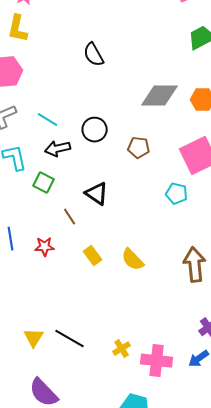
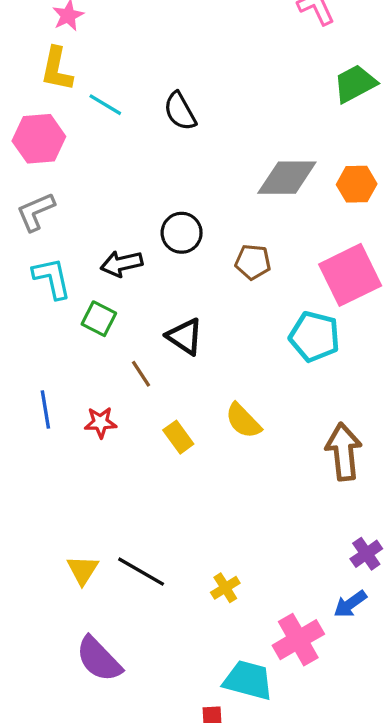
cyan line: (48, 120) -> (105, 105), moved
cyan pentagon: (177, 194) -> (314, 337), size x1.4
yellow semicircle: (133, 260) -> (243, 421), moved
pink cross: (157, 361) -> (298, 640), moved, turned -36

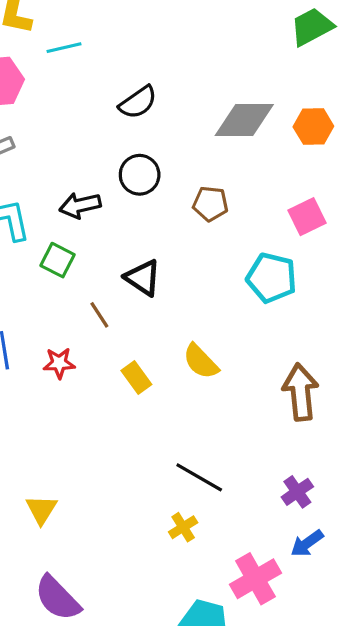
cyan line: (105, 105) -> (64, 48), turned -44
black semicircle: (180, 111) -> (138, 102), moved, turned -96
pink square: (350, 275) -> (307, 217), size x0.6
purple cross: (366, 554) -> (297, 492), moved
black line: (141, 572) -> (199, 477), moved

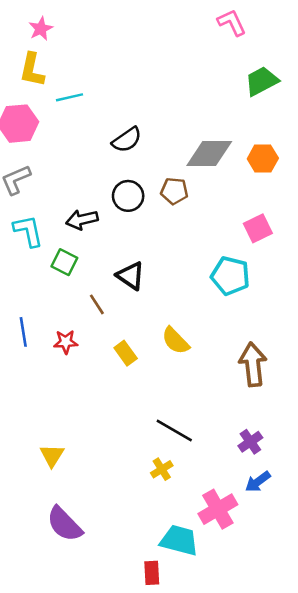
brown pentagon: (210, 204) -> (174, 191), moved

